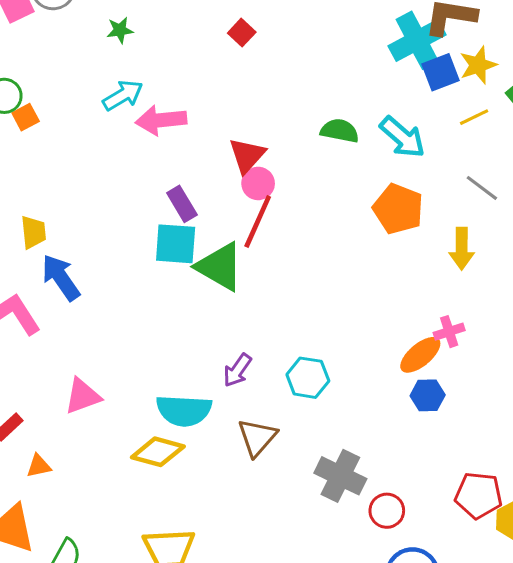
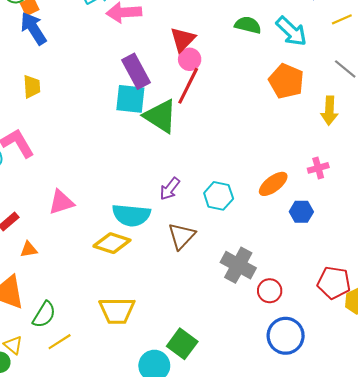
purple rectangle: (182, 204) -> (136, 71), size x1.4
blue arrow: (61, 277) -> (33, 29), moved
orange ellipse: (420, 355) -> (273, 184), moved

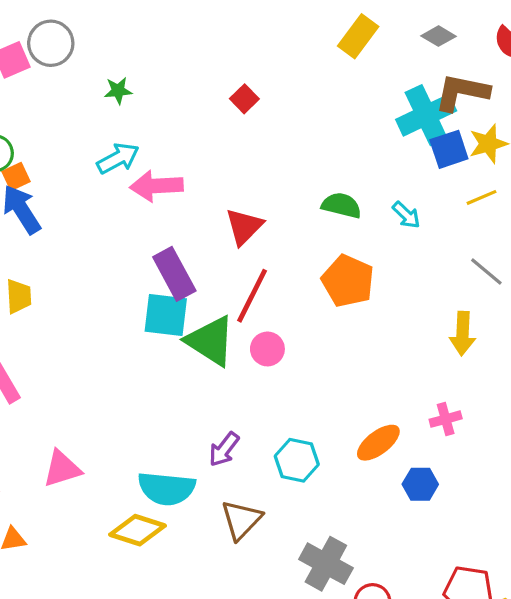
cyan arrow: (291, 31) -> (406, 215), size x0.6
pink circle: (190, 59) -> (267, 349), moved
orange pentagon: (286, 81) -> (348, 281), moved

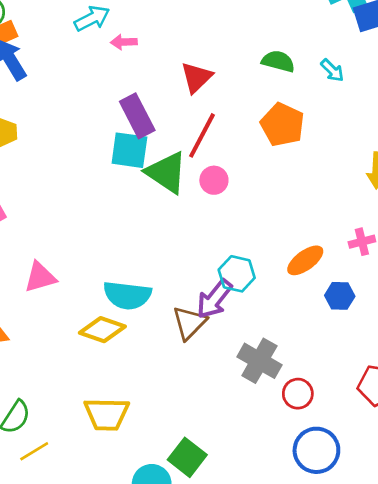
pink arrow: (157, 186) -> (124, 42), size x0.6
purple arrow: (224, 449) -> (214, 299), moved, size x1.4

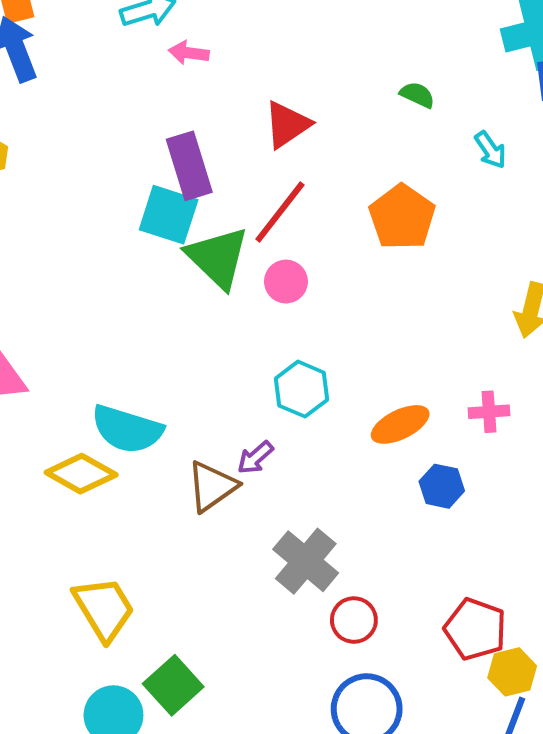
green semicircle: (278, 61) -> (417, 95), moved, size x0.7
cyan hexagon: (237, 274) -> (301, 389), moved
purple arrow: (214, 299) -> (255, 458), size x0.6
yellow trapezoid: (107, 414) -> (104, 609), moved, turned -132

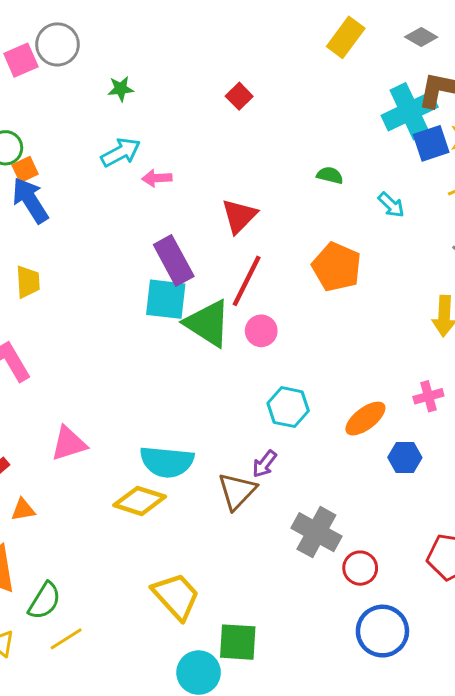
green square: (173, 685) -> (238, 642), turned -33

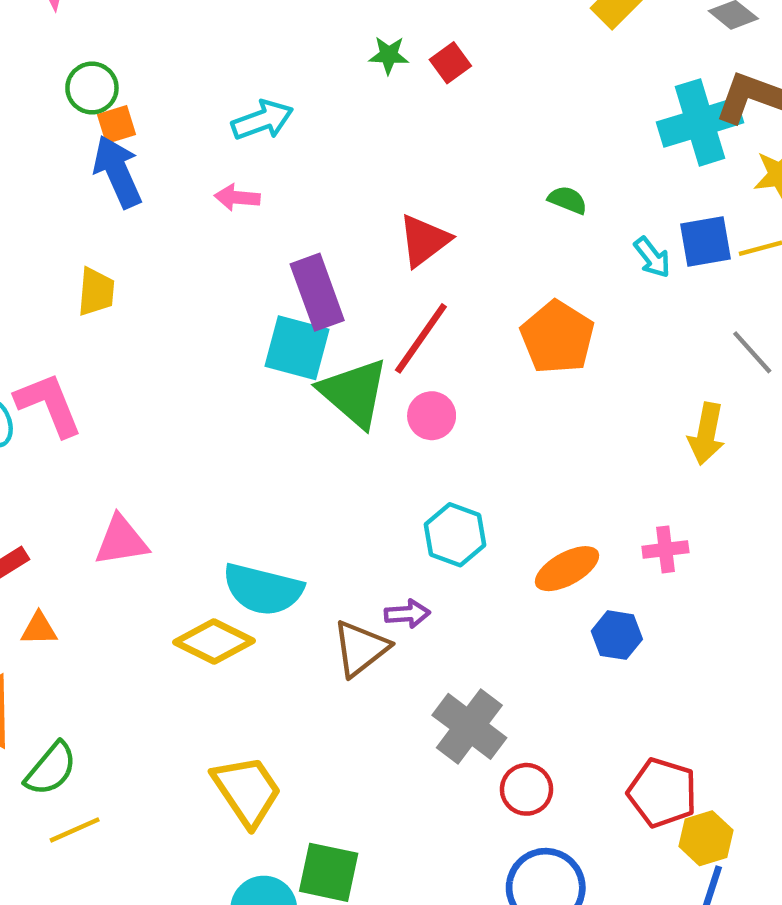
green star: (121, 89) -> (389, 55), moved
blue square: (431, 143) -> (705, 242), moved
pink arrow: (157, 178) -> (237, 197), moved
purple arrow: (264, 464) -> (407, 614), turned -140

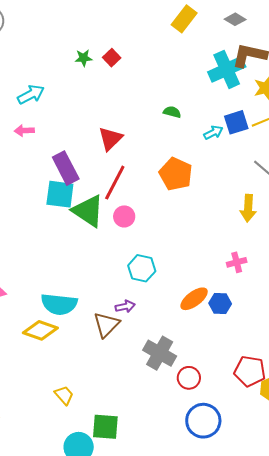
cyan arrow: (652, 257) -> (213, 133), turned -72
orange ellipse: (567, 569) -> (194, 299), moved
yellow trapezoid: (247, 791) -> (64, 395), size x0.6

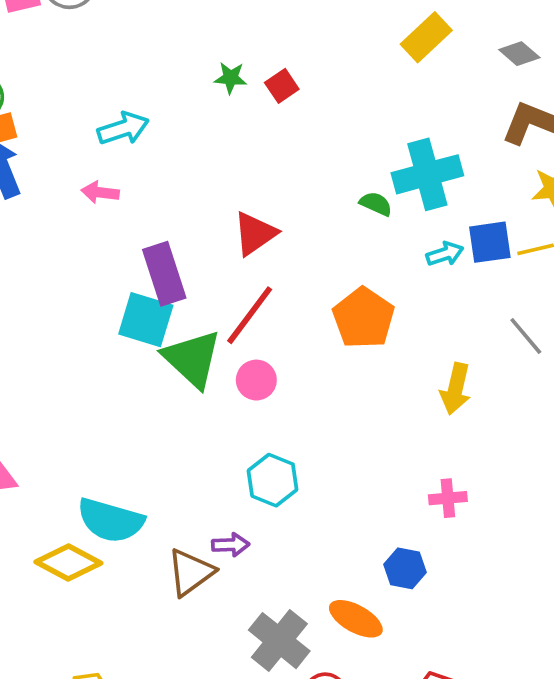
cyan cross: (227, 69) -> (427, 174), moved
yellow arrow: (248, 208) -> (456, 389), moved
orange ellipse: (194, 299) -> (356, 619), moved, turned 56

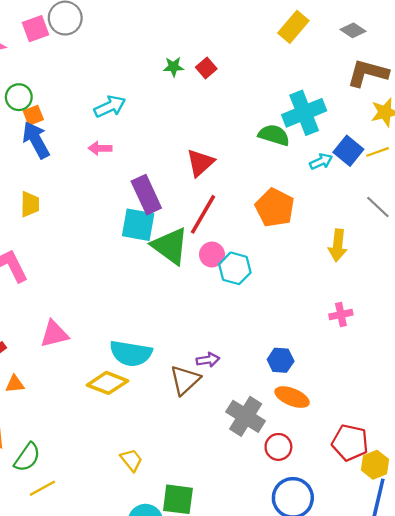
green semicircle: (376, 204) -> (274, 135), size x1.5
blue square: (490, 242) -> (348, 151), turned -36
cyan hexagon: (273, 480) -> (235, 268), moved
blue hexagon: (405, 568) -> (281, 360), moved

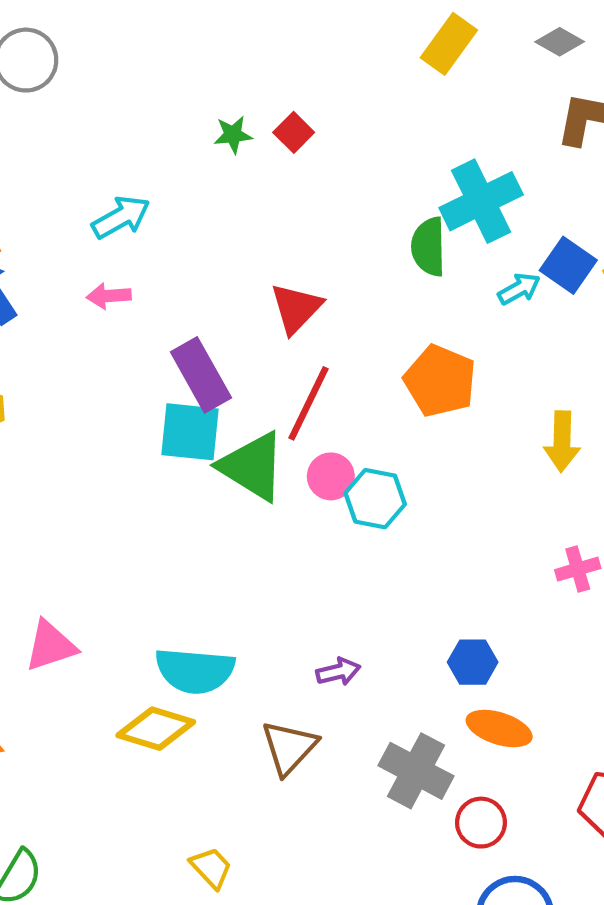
green semicircle: (274, 135) -> (428, 247), turned -104
brown triangle: (185, 380) -> (289, 747), moved

